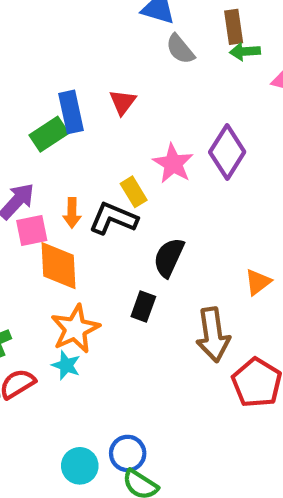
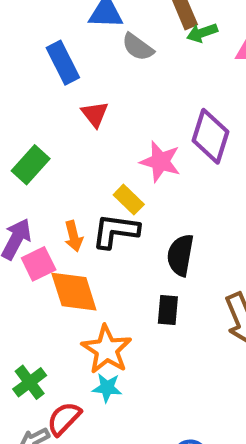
blue rectangle: (71, 112) -> (63, 63), moved

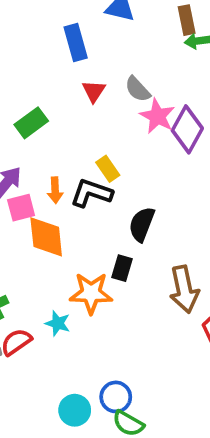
gray semicircle: (138, 47) -> (138, 89), moved
pink star: (160, 162) -> (157, 116), moved
orange star: (107, 349) -> (91, 293), moved, turned 30

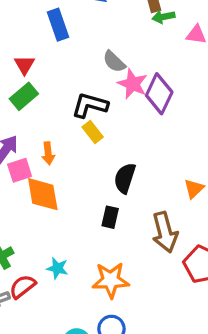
red triangle: (94, 91) -> (24, 65), moved
black L-shape: (91, 193) -> (90, 105), moved
orange star: (91, 293) -> (111, 280), moved

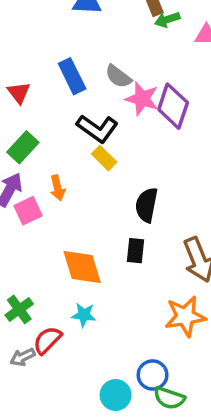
blue rectangle: (58, 25) -> (72, 76), moved
green rectangle: (24, 96) -> (23, 147), moved
black L-shape: (90, 105) -> (97, 129), turned -153
orange diamond: (43, 194) -> (82, 267), moved
orange star: (111, 280) -> (185, 316), moved

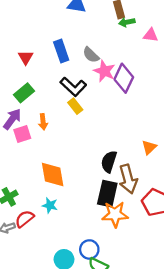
black semicircle: (147, 205) -> (109, 162), moved
black rectangle: (135, 251) -> (107, 194), moved, size x1.6

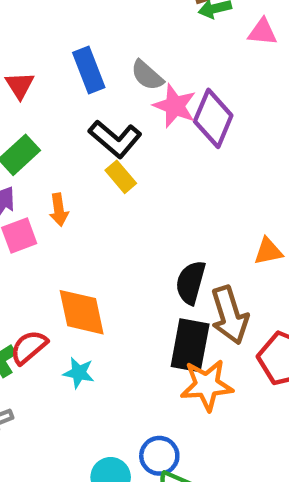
orange triangle: (149, 147) -> (268, 251), turned 35
red semicircle: (25, 219) -> (29, 347), moved

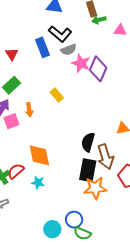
gray semicircle: (147, 75) -> (69, 50), turned -63
black L-shape: (115, 139) -> (60, 34), moved

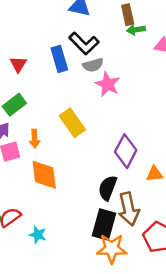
purple diamond: (98, 69) -> (126, 151), moved
yellow rectangle: (57, 95) -> (72, 123), size x1.5
orange diamond: (39, 155) -> (44, 175), moved

